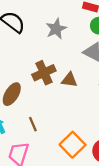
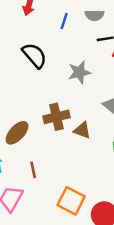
orange square: (73, 145) -> (71, 201), turned -30

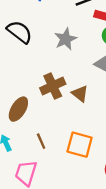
brown triangle: (82, 130) -> (80, 94), turned 30
orange square: (71, 201) -> (80, 145), moved

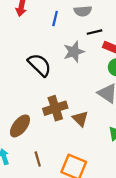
black semicircle: (19, 32) -> (40, 65), moved
gray star: (66, 39) -> (74, 52), moved

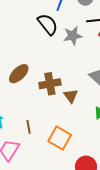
black semicircle: (40, 65) -> (48, 24), moved
brown ellipse: (20, 126) -> (19, 74), moved

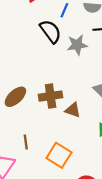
brown ellipse: (19, 74) -> (15, 97), moved
brown triangle: (71, 96) -> (73, 110), turned -35

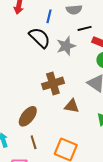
brown cross: (51, 96) -> (53, 83), moved
brown ellipse: (15, 97) -> (28, 116), moved

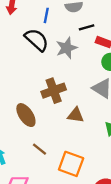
brown ellipse: (28, 116) -> (26, 115), moved, turned -70
brown line: (34, 142) -> (40, 149), moved, turned -32

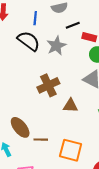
brown ellipse: (26, 115) -> (20, 127), moved
brown line: (40, 149) -> (41, 140), turned -32

